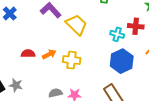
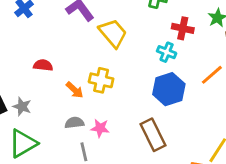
red cross: (136, 26) -> (183, 28), moved
orange arrow: (49, 54) -> (75, 90), moved, turned 64

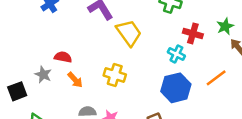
orange arrow: (75, 90) -> (75, 80), moved
gray star: (22, 106) -> (43, 75), moved

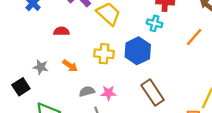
red semicircle: (63, 57) -> (61, 31), moved
blue hexagon: (176, 88) -> (138, 51), moved

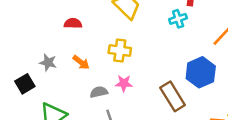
cyan cross: (155, 23) -> (178, 19), turned -35
blue hexagon: (138, 51) -> (201, 72), moved
pink star: (108, 93) -> (124, 83), moved

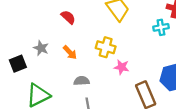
red semicircle: (73, 23) -> (68, 17), turned 32
pink star: (124, 83) -> (122, 67), moved

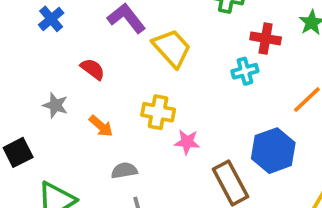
gray star: (41, 48) -> (55, 105), moved

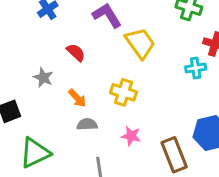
pink star: (187, 142) -> (131, 136), moved
gray semicircle: (124, 170) -> (87, 124), moved

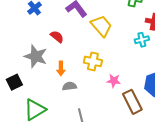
gray star: (43, 78) -> (36, 56), size x1.6
orange arrow: (77, 98) -> (61, 69), turned 48
pink star: (131, 136) -> (114, 81), moved

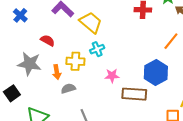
cyan cross: (142, 40) -> (97, 49), moved
yellow cross: (93, 61) -> (75, 61), moved
brown rectangle: (132, 102) -> (134, 94), turned -50

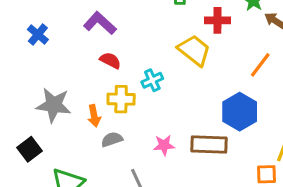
yellow trapezoid: (91, 23) -> (194, 50), moved
red semicircle: (48, 40) -> (110, 60), moved
pink star: (112, 76) -> (164, 145), moved

